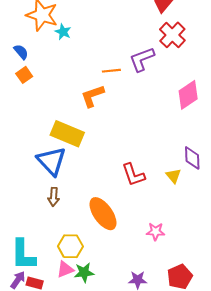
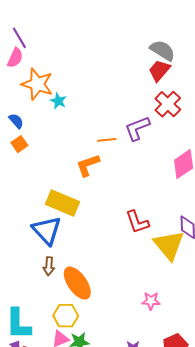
red L-shape: (133, 175) -> (137, 222), moved
yellow triangle: (173, 176) -> (169, 245), size x2.0
orange ellipse: (103, 214) -> (77, 283), moved

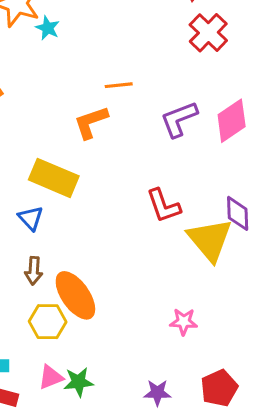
purple L-shape: (137, 128) -> (179, 119), moved
blue triangle: (47, 230) -> (31, 218), size x0.6
yellow hexagon: (66, 316) -> (48, 322), moved

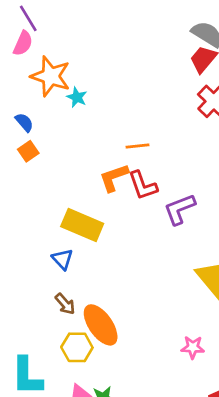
purple L-shape: (179, 119) -> (180, 209), moved
red L-shape: (164, 206) -> (143, 185), moved
brown arrow: (34, 271) -> (65, 304), turned -45

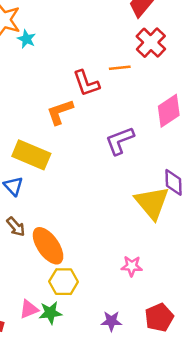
orange line: (137, 146) -> (120, 68), moved
red L-shape: (143, 185) -> (86, 83), moved
yellow hexagon: (77, 347) -> (64, 282), moved

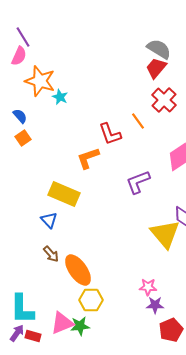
orange line: (120, 68) -> (138, 121), turned 60
pink triangle: (29, 309) -> (62, 323), size x1.4
purple star: (111, 321) -> (155, 305), moved

